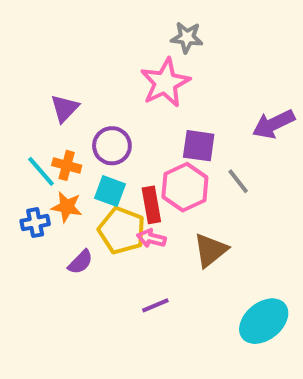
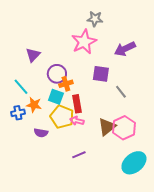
purple arrow: (274, 124) -> (125, 49), moved
orange cross: (67, 165) -> (66, 84), moved, turned -32
pink hexagon: (185, 187) -> (124, 128), moved
purple semicircle: (80, 262) -> (41, 133), turned 56

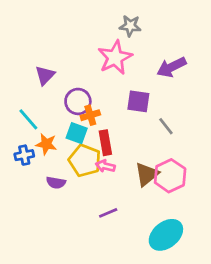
cyan ellipse: (134, 163) -> (166, 235), moved

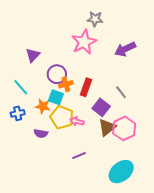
purple square: (138, 101) -> (101, 107), moved, turned 30
red rectangle: (105, 143) -> (86, 87), moved, turned 30
orange star: (46, 144) -> (43, 106), moved

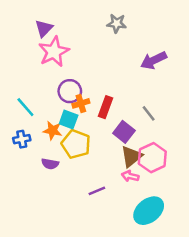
pink star: (84, 42) -> (54, 52), moved
purple triangle: (33, 55) -> (44, 28), moved
pink arrow: (77, 121) -> (130, 176), moved

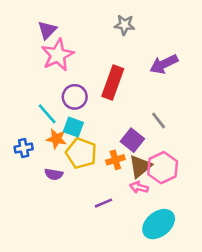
orange cross: (81, 103) -> (115, 160), moved
cyan line: (25, 107) -> (47, 114), moved
red rectangle: (106, 107) -> (113, 82), moved, size x1.4

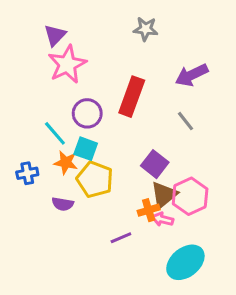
gray line: (159, 120) -> (185, 121), moved
orange cross: (115, 160) -> (149, 210), moved

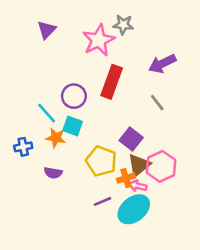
pink star: (67, 64) -> (99, 40), moved
yellow pentagon: (95, 179) -> (101, 161), moved
cyan ellipse: (185, 262) -> (134, 209), moved

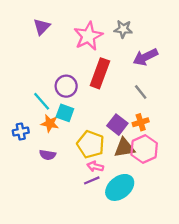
gray star: (123, 25) -> (123, 29), moved
brown triangle: (139, 165) -> (124, 148), turned 30
orange cross: (126, 178) -> (141, 122), moved
pink arrow: (138, 186) -> (95, 166), moved

